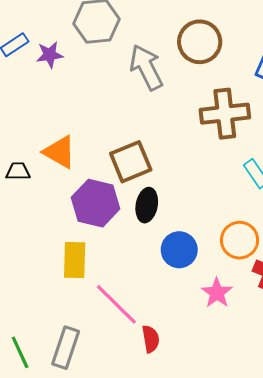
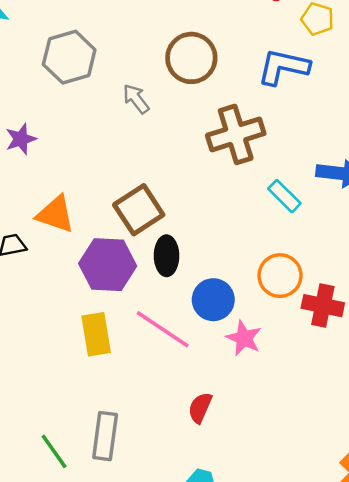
purple star: (50, 55) -> (21, 139), moved
gray arrow: (146, 67) -> (136, 99), size x0.6
pink star: (217, 293) -> (244, 338), moved
pink line: (116, 304) -> (163, 329), moved
red semicircle: (151, 339) -> (200, 408), turned -136

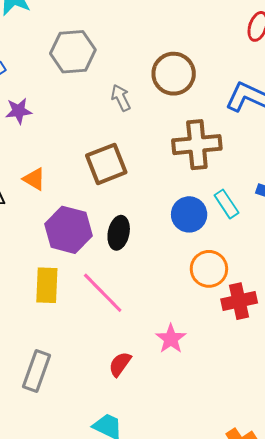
brown square: (139, 210) -> (106, 164), moved
orange triangle: (55, 214) -> (34, 179), size x0.7
blue circle: (213, 300) -> (189, 214), moved
red cross: (323, 306) -> (239, 301), turned -36
pink star: (244, 338) -> (171, 339), moved

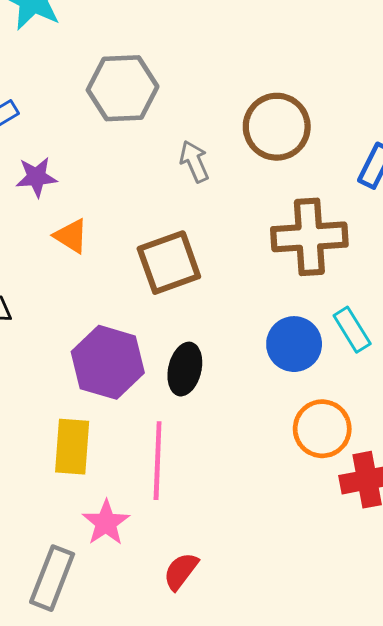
orange triangle: (34, 179) -> (71, 236), moved
pink line: (103, 293) -> (158, 461), turned 45
pink star: (171, 339) -> (106, 523), moved

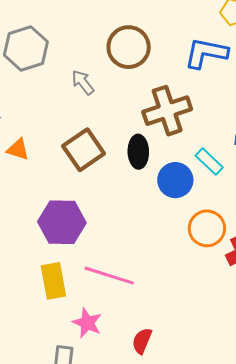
black ellipse: (185, 369) -> (138, 152), moved
pink line: (158, 461) -> (109, 276), turned -60

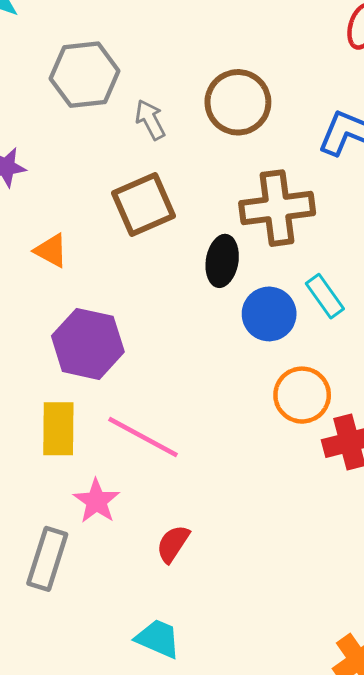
gray arrow: (83, 82) -> (150, 120), moved
orange triangle: (18, 149) -> (51, 250), moved
brown square: (84, 150) -> (144, 204), moved

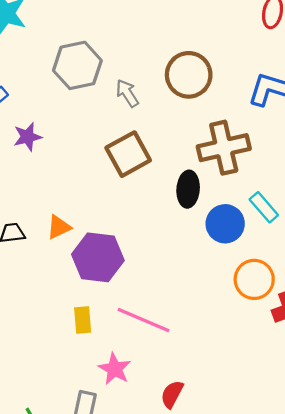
orange triangle: (51, 250) -> (59, 227), moved, turned -48
yellow rectangle: (58, 429) -> (83, 320), size x0.7

